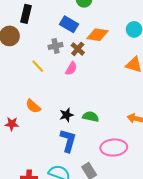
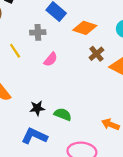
brown cross: (78, 49) -> (96, 54), moved
blue L-shape: (68, 141) -> (34, 136), turned -90

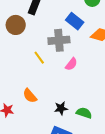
gray cross: (38, 32) -> (59, 40), size x1.5

